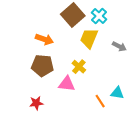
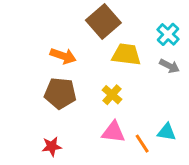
cyan cross: (99, 16) -> (168, 34), moved
yellow trapezoid: (89, 38) -> (126, 54), turned 75
pink triangle: (67, 84) -> (113, 132), moved

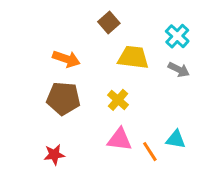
brown square: (103, 21) -> (109, 22), size x0.6

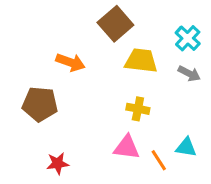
brown square: (109, 22) -> (115, 24), size x1.5
brown pentagon: (63, 98) -> (40, 104), moved
yellow cross: (118, 100) -> (138, 109), moved, turned -30

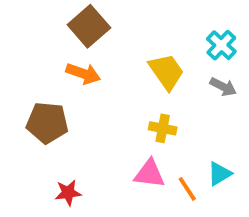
brown square: (115, 24) -> (89, 26), moved
yellow trapezoid: (141, 61) -> (166, 72), turned 48
cyan triangle: (186, 147) -> (219, 174), turned -40

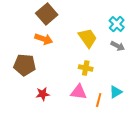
orange line: (187, 189) -> (99, 100), turned 48
red star: (68, 193) -> (43, 94), moved

